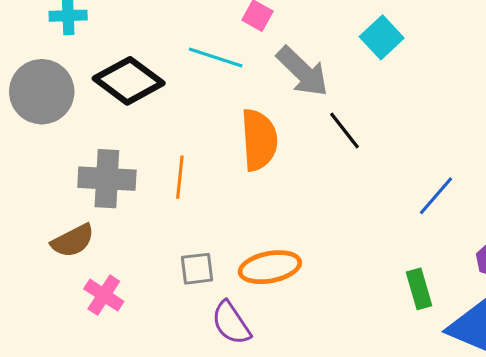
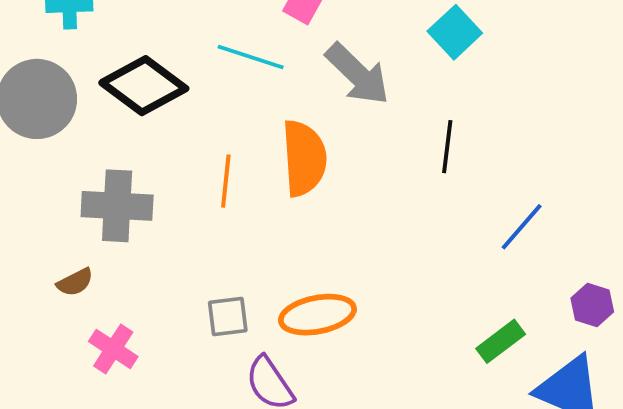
black line: (344, 131) -> (447, 147), moved, turned 45
orange line: (180, 177) -> (226, 181), moved
brown semicircle: (73, 241) -> (75, 282), size x0.7
green rectangle: (419, 289) -> (501, 341), turned 69

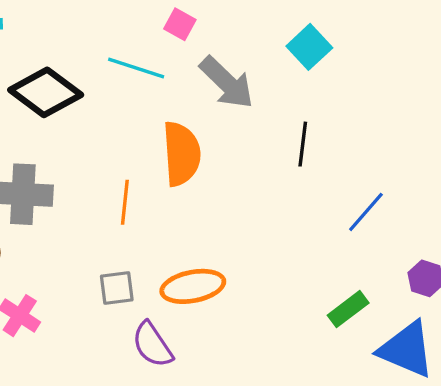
orange line: (226, 181) -> (125, 202), moved

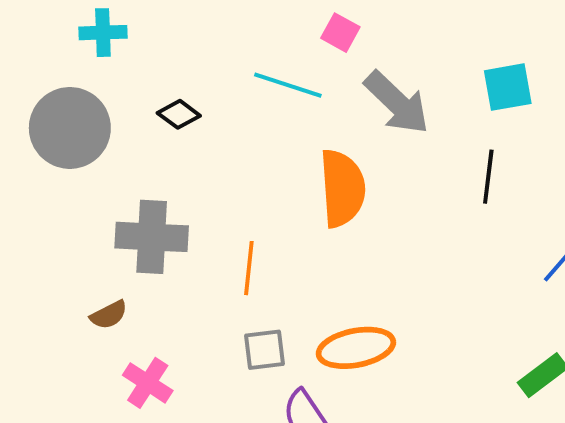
cyan square: (309, 47) -> (508, 87), moved, turned 33
black diamond: (46, 92) -> (179, 114), size x0.5
orange line: (125, 202) -> (249, 268), moved

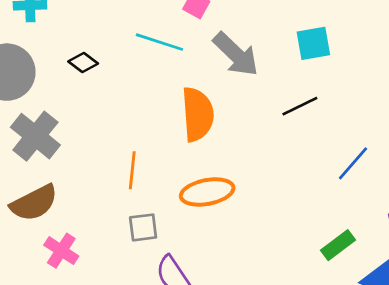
black line: (488, 177) -> (300, 106), turned 57
gray cross: (152, 237) -> (35, 136), moved, turned 36
brown semicircle: (109, 315) -> (34, 203), size x1.8
orange ellipse: (356, 348) -> (207, 192), moved

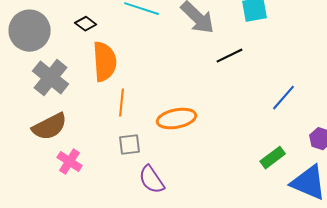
black line: (300, 106) -> (230, 56), moved
orange semicircle: (198, 114) -> (105, 62), moved

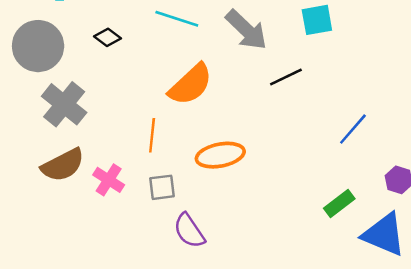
orange semicircle: (105, 62) -> (190, 84), moved, turned 51
pink cross: (70, 162) -> (109, 180), moved

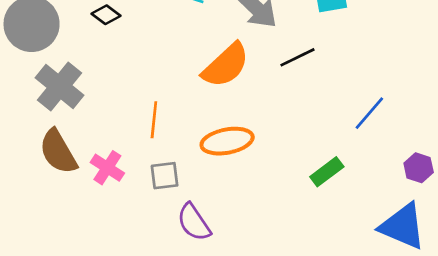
orange semicircle: (190, 84) -> (226, 65), moved
brown semicircle: (63, 165) -> (58, 152), turned 87
green rectangle: (339, 203) -> (327, 172), moved

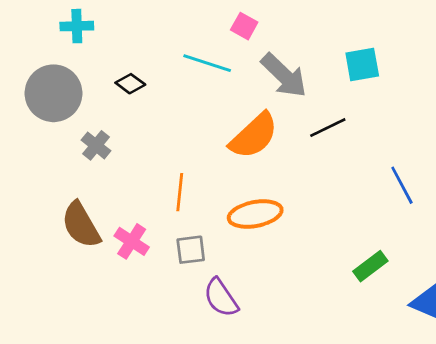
gray cross: (59, 87) -> (96, 145), moved, size x0.6
blue line: (369, 113) -> (402, 185), turned -69
green rectangle: (327, 172) -> (370, 266), moved

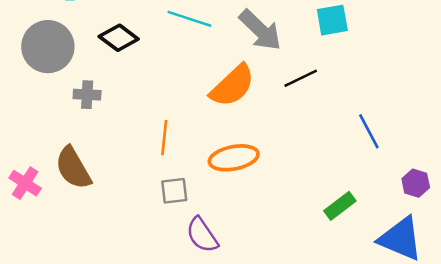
black diamond: (130, 84) -> (119, 38), size x1.4
gray cross: (96, 145) -> (87, 95), turned -36
pink cross: (132, 241) -> (25, 183), moved

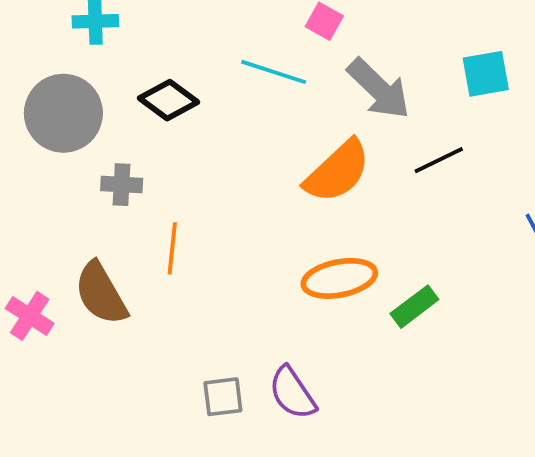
orange line: (164, 138) -> (172, 248), moved
gray square: (174, 191) -> (223, 397), moved
green rectangle: (340, 206) -> (414, 307), moved

